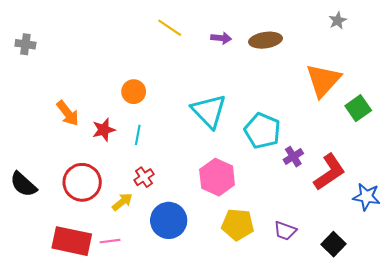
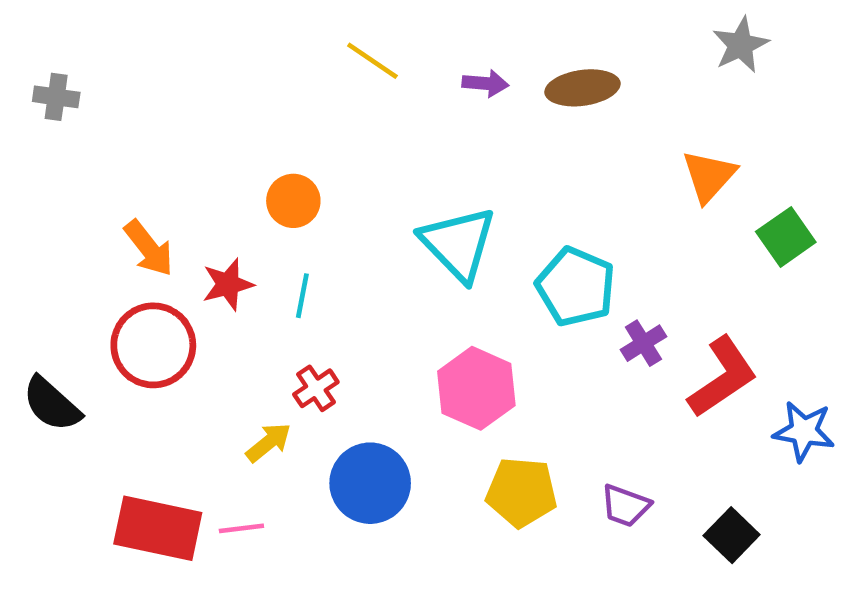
gray star: (338, 21) -> (741, 45), size x1.4
orange triangle: (323, 80) -> (709, 176), size x0.7
red circle: (82, 182) -> (153, 345), moved

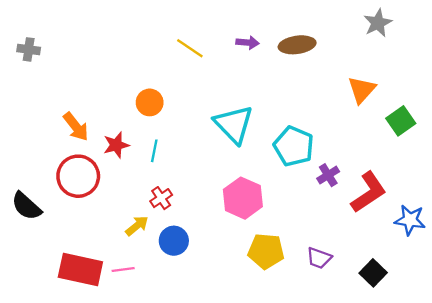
yellow line: (372, 61) -> (190, 48), moved
blue circle: (370, 483) -> (174, 241), moved, size x0.7

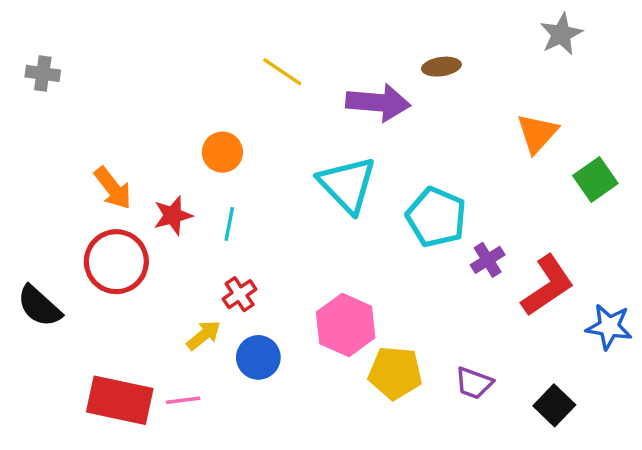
purple arrow: (248, 43) -> (378, 103), moved, size x1.8
brown ellipse: (297, 45) -> (441, 67), size x0.7
pink hexagon: (243, 198) -> (346, 325), moved

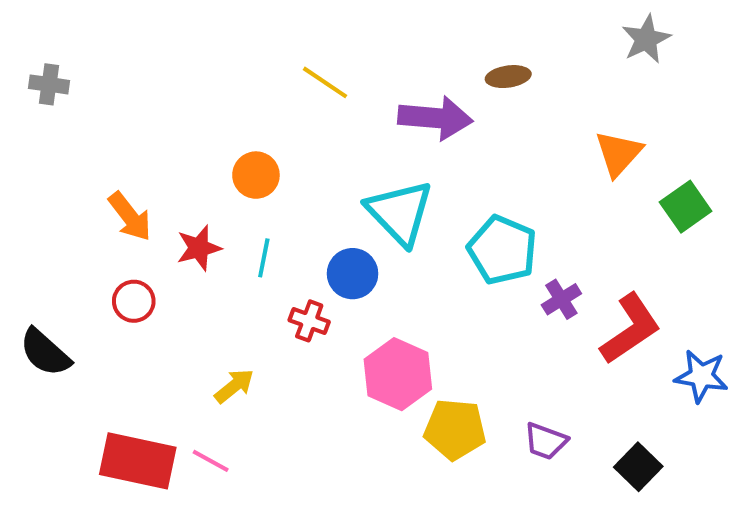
red circle: (116, 262) -> (134, 301), size x0.6
red cross: (240, 294) -> (309, 321), moved, turned -36
blue circle: (258, 357) -> (353, 274), moved
pink line: (183, 400) -> (211, 461), turned 36

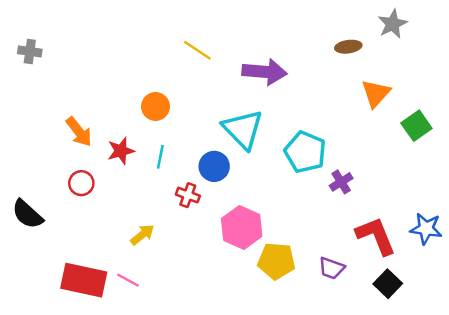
brown ellipse: (508, 77) -> (348, 47), moved
red L-shape: (630, 329) -> (376, 236), moved, turned -78

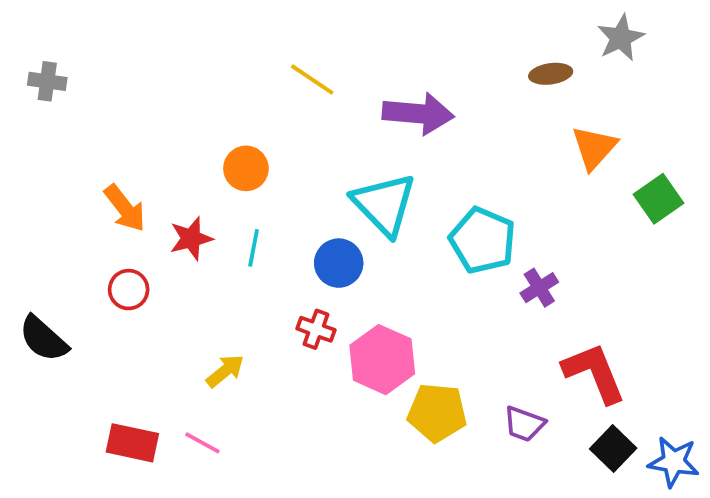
red cross: (188, 195) -> (316, 329), moved
blue star: (426, 229) -> (674, 462), moved
red rectangle: (84, 280) -> (132, 443), size x0.7

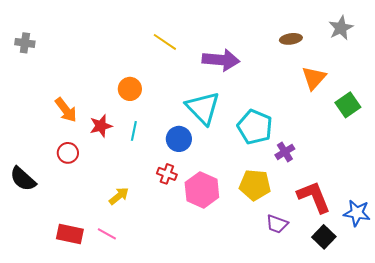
gray star: (621, 38) -> (341, 28), moved
yellow pentagon: (437, 413) -> (255, 185), moved
blue star: (674, 462) -> (357, 213), moved

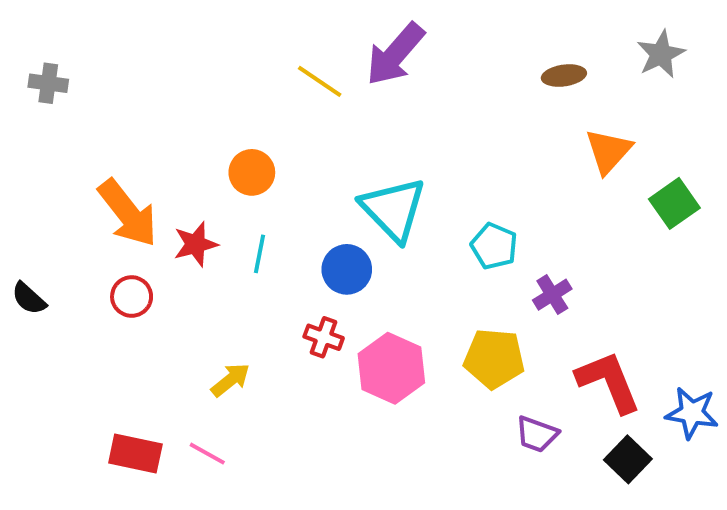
purple arrow: (221, 60) -> (395, 54), moved, turned 126
orange arrow: (66, 110) -> (128, 213), size x1.4
cyan pentagon: (255, 127) -> (494, 246), size x0.7
black semicircle: (23, 179) -> (29, 298), moved, size x0.7

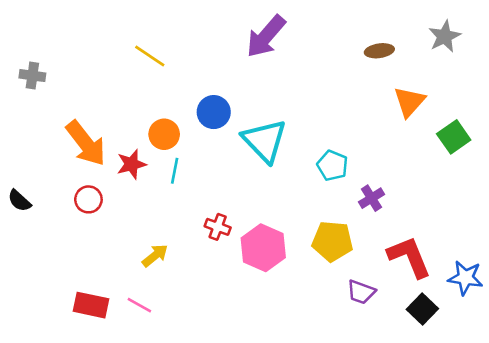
yellow line: (320, 81) -> (150, 56), moved
gray cross: (48, 83) -> (32, 76), moved
orange circle: (252, 172) -> (164, 134), moved
blue circle: (347, 269) -> (214, 112), moved

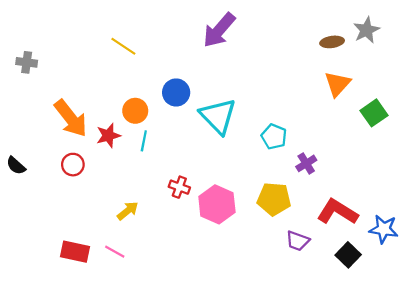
brown ellipse: (379, 51) -> (332, 42), moved
red L-shape: (409, 257) -> (337, 212), turned -36

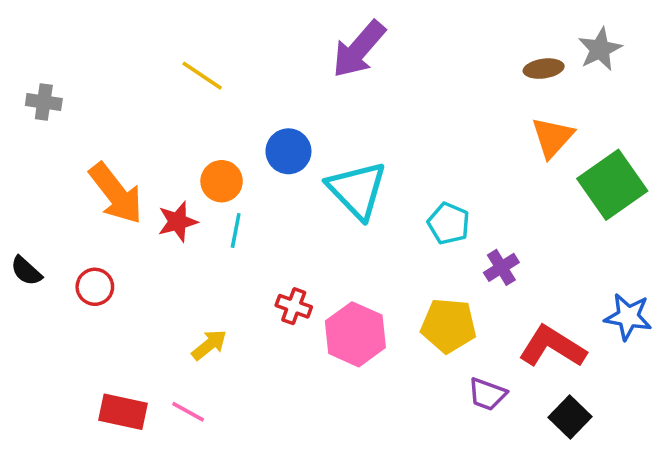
green square: (374, 113) -> (612, 185), size x1.5
red circle: (73, 165) -> (95, 287), moved
blue star: (384, 229) -> (628, 317), moved

